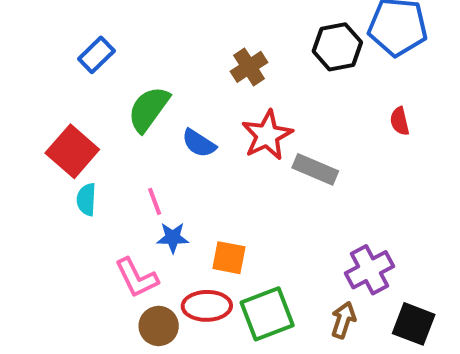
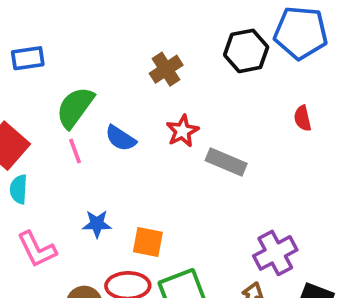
blue rectangle: (96, 55) -> (28, 58), turned 36
red star: (267, 135) -> (182, 131), size x0.7
pink line: (155, 201) -> (75, 151), moved
pink L-shape: (137, 278) -> (37, 249), moved

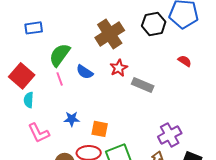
brown cross: (166, 69) -> (110, 34), size x1.6
red semicircle: (303, 118) -> (185, 61), turned 136

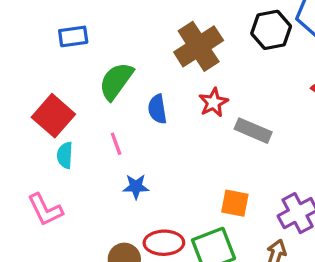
blue semicircle: (85, 72) -> (157, 109), turned 48
pink line: (60, 79) -> (116, 144), moved
orange square: (100, 129) -> (235, 203), moved
pink L-shape: (39, 133) -> (45, 210), moved

